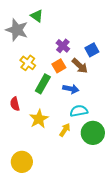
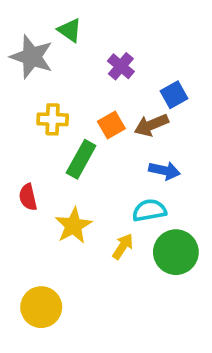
purple cross: (63, 46) -> (121, 66), moved
yellow cross: (28, 63) -> (53, 119), turned -35
brown arrow: (80, 66) -> (151, 125), turned 114
blue arrow: (71, 89) -> (164, 171), moved

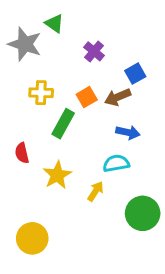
green circle: (176, 252) -> (143, 213), moved

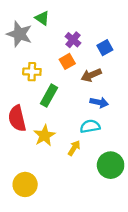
blue square: (135, 74) -> (105, 48), moved
orange square: (87, 97) -> (67, 61), moved
red semicircle: (22, 153) -> (17, 118), size x1.6

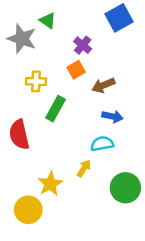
blue square: (105, 48) -> (119, 18), moved, size x1.5
yellow star: (44, 135) -> (50, 184), moved

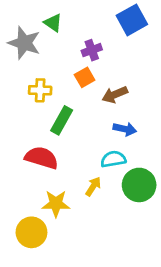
purple cross: (83, 45) -> (92, 50), turned 30
red semicircle: (19, 135) -> (42, 158), moved, turned 120
yellow star: (50, 184) -> (56, 204), turned 30
green circle: (125, 188) -> (139, 185), moved

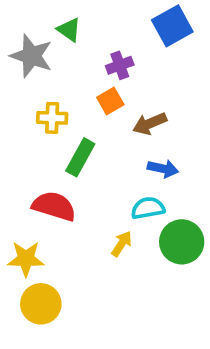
yellow star: (56, 204) -> (26, 259), moved

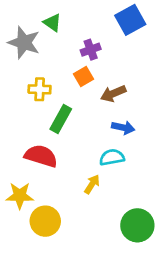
green circle: (182, 242) -> (137, 225), moved
yellow circle: (41, 304) -> (45, 221), moved

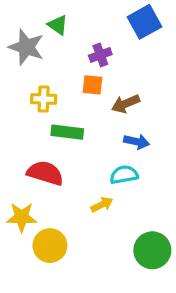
orange square: (84, 77) -> (92, 85), turned 36
green rectangle: (61, 119) -> (67, 132), turned 68
yellow arrow: (92, 184) -> (102, 205), turned 30

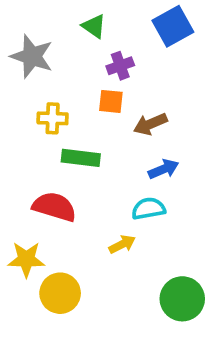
green triangle: (58, 25) -> (94, 26), moved
blue arrow: (137, 142) -> (163, 169), turned -35

